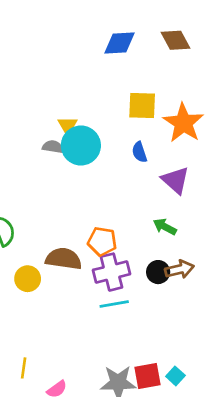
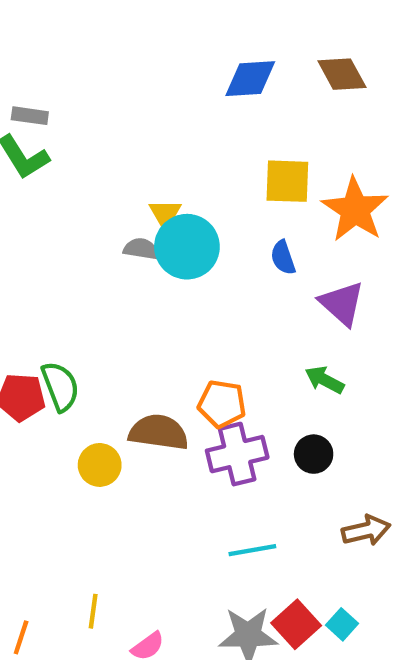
brown arrow: (179, 269) -> (366, 530), moved
cyan line: (114, 304) -> (252, 550), moved
red square: (147, 376) -> (296, 624), turned -32

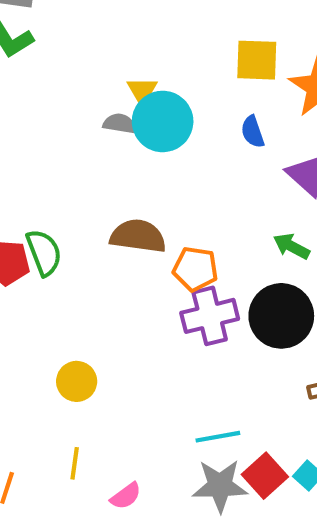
brown semicircle: (159, 432) -> (138, 236), moved
black circle: (314, 454) -> (281, 316), size x1.8
yellow circle: (100, 465) -> (77, 381), moved
cyan line: (252, 550) -> (218, 437), moved

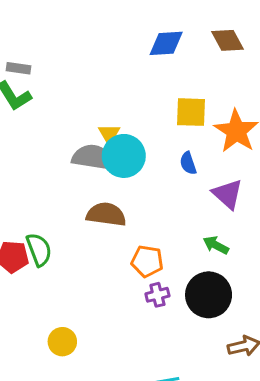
gray semicircle: (120, 124) -> (93, 157), size x1.8
brown semicircle: (138, 236) -> (106, 214), moved
purple cross: (210, 316) -> (157, 295), size x0.6

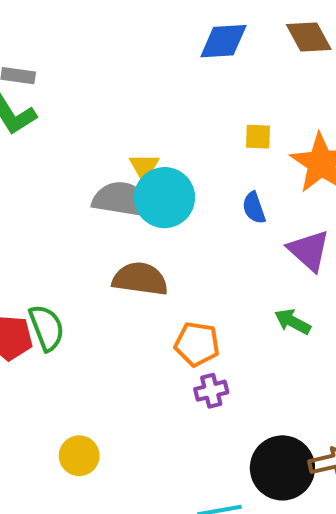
yellow square: (191, 112) -> (258, 137), size x0.6
black circle: (209, 295) -> (282, 468), moved

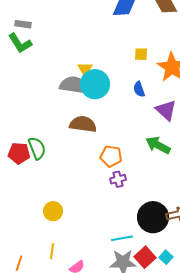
green arrow: (293, 322) -> (158, 145), size x1.4

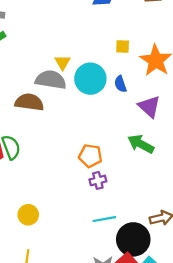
cyan circle: (95, 84) -> (90, 79), moved
brown semicircle: (83, 124) -> (29, 102), moved
black circle: (153, 217) -> (133, 239), moved
cyan line: (122, 238) -> (104, 219), moved

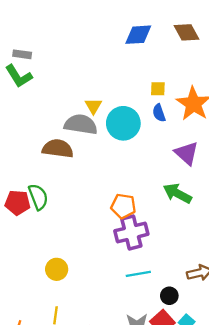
blue semicircle: (120, 84) -> (159, 113), moved
purple cross: (98, 180) -> (131, 233), size x1.8
black circle: (133, 239) -> (169, 296), size x0.5

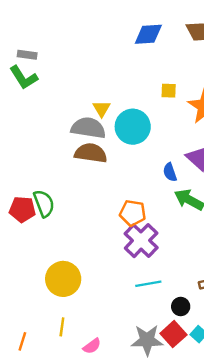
blue semicircle: (159, 113) -> (170, 172), moved
brown semicircle: (58, 149) -> (91, 153), moved
purple cross: (131, 233) -> (141, 241), turned -32
yellow circle: (57, 269) -> (63, 279), size x1.5

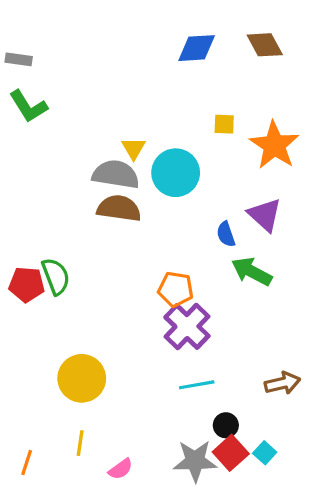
gray rectangle: (27, 55) -> (19, 59), moved
black circle: (181, 307) -> (226, 425), moved

